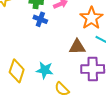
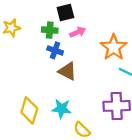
brown triangle: (77, 47) -> (67, 71), moved, turned 30

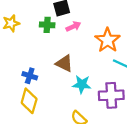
blue cross: (55, 50) -> (30, 76), moved
cyan star: (61, 109) -> (82, 84), moved

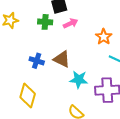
orange star: (108, 40) -> (104, 37), size x0.7
blue cross: (30, 76) -> (37, 61), moved

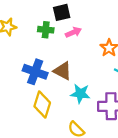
blue cross: (37, 61) -> (35, 72), size x1.5
yellow diamond: (28, 95) -> (42, 104), moved

